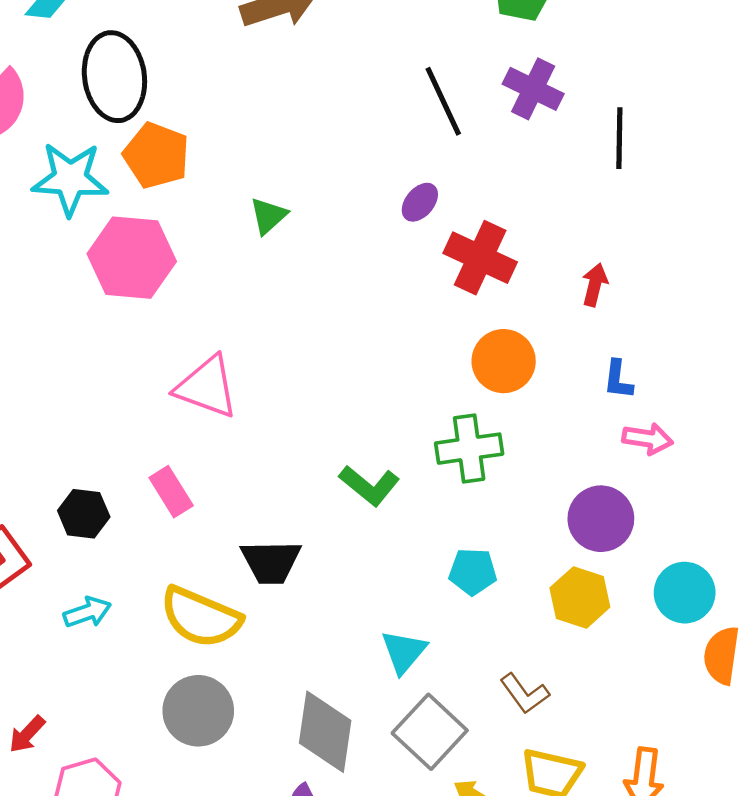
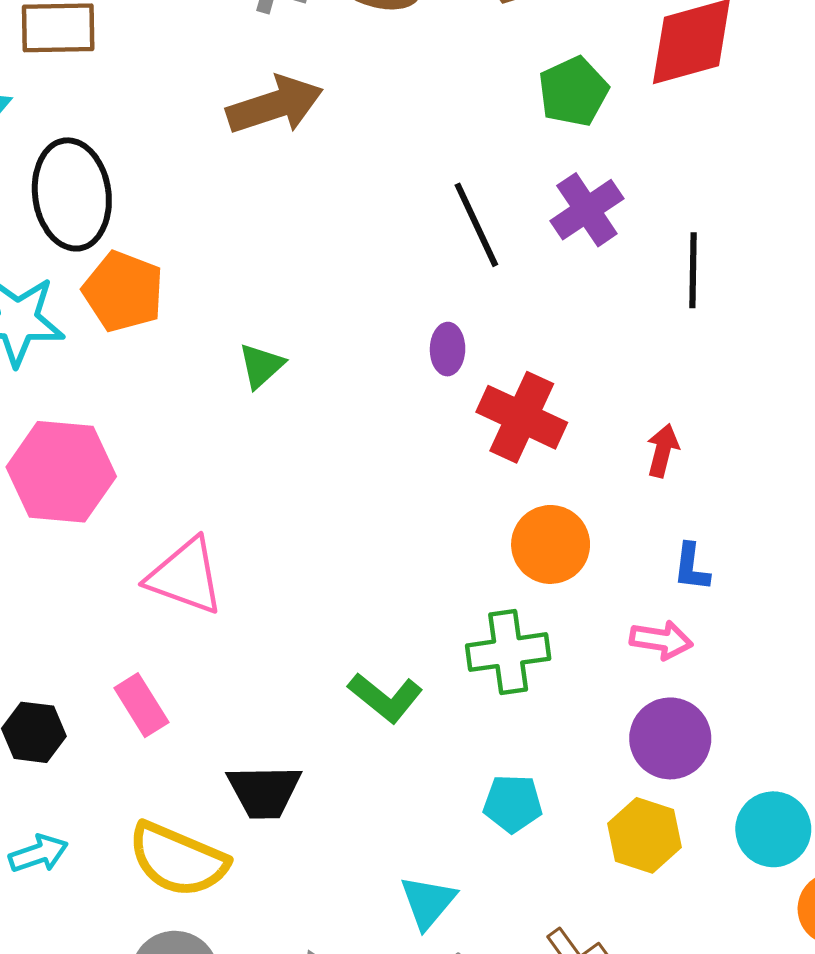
purple cross: (533, 89) -> (587, 210), turned 30
purple ellipse: (420, 202) -> (448, 349), turned -39
pink hexagon: (132, 258) -> (61, 472), moved
pink arrow: (648, 439) -> (661, 640), moved

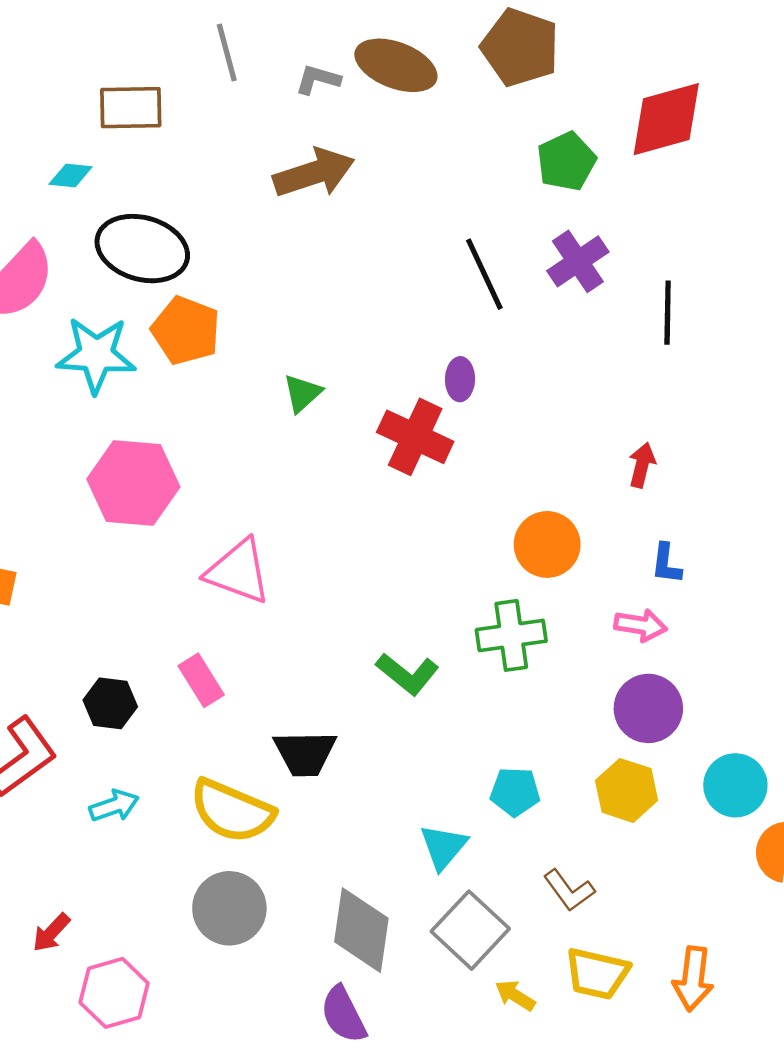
black ellipse: (72, 194) -> (142, 249), turned -66
red cross: (522, 417) -> (415, 437), moved
cyan pentagon: (513, 804) -> (515, 792), moved

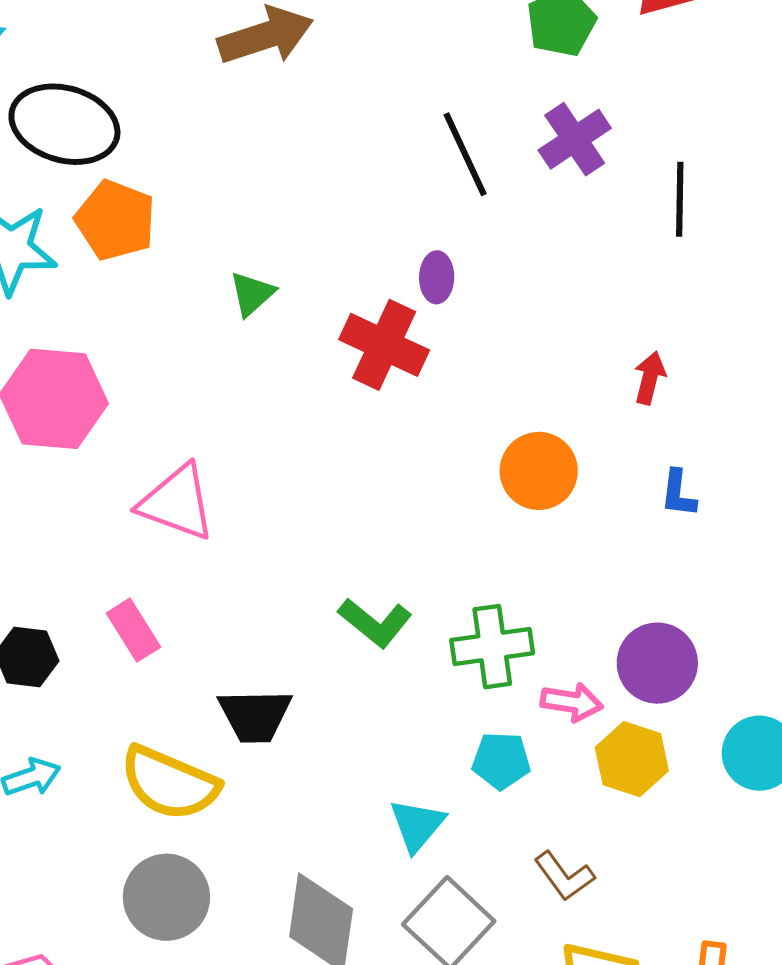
pink arrow: (641, 625) -> (572, 702), moved
green cross: (511, 635) -> (492, 647), moved

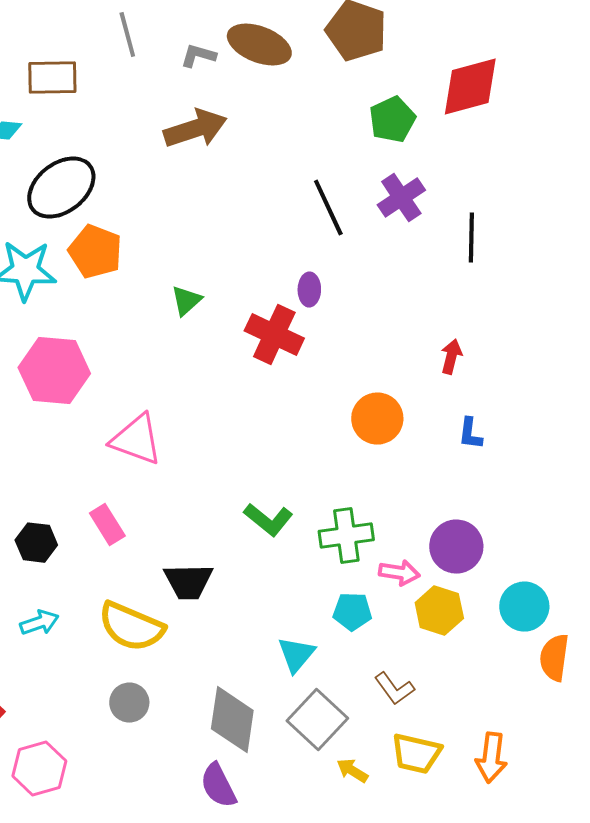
black ellipse: (64, 124) -> (61, 188), turned -54
gray circle: (166, 897) -> (129, 703), size x0.7

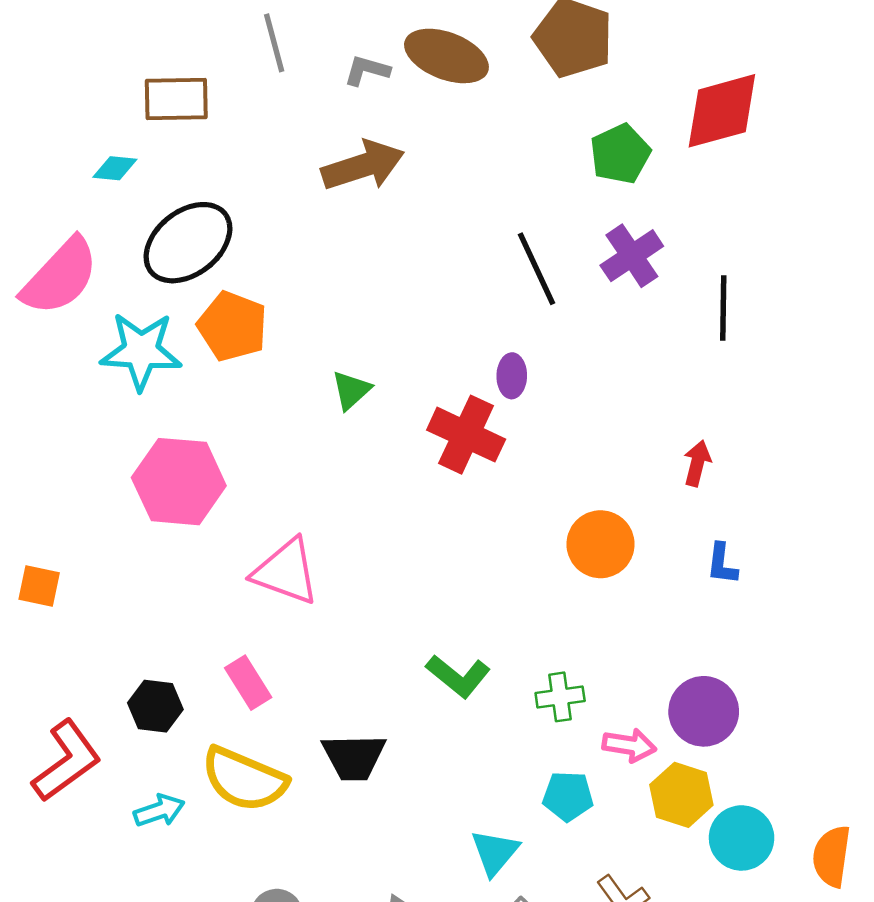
green cross: (346, 536) -> (560, 697), size x0.7
cyan circle: (524, 607) -> (742, 838), moved
yellow semicircle: (131, 627) -> (244, 779), moved

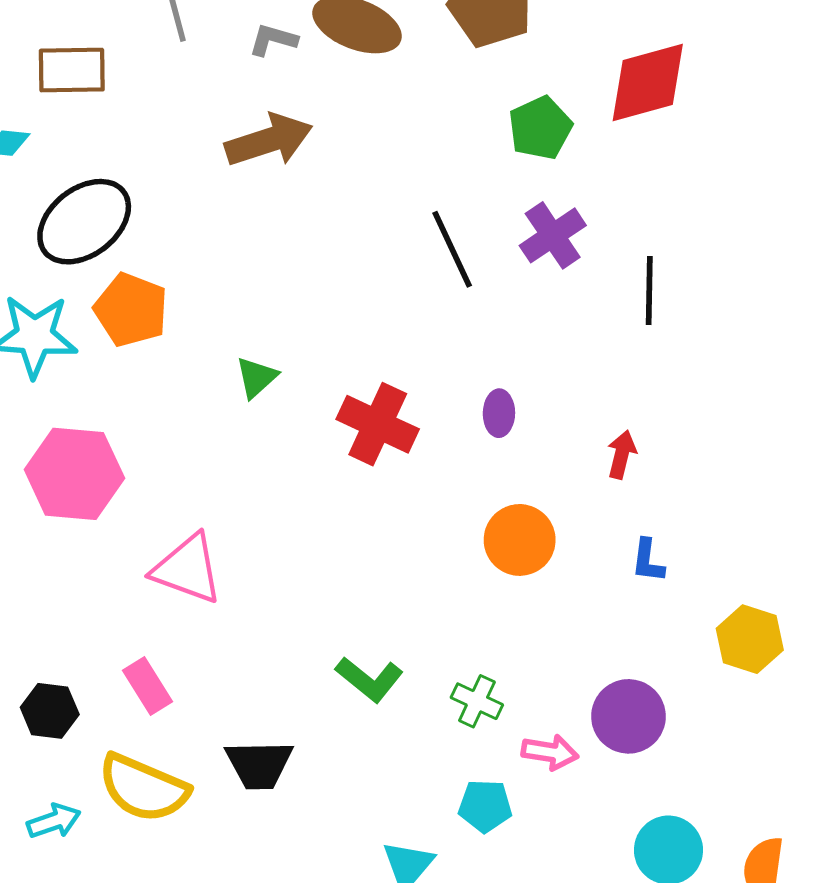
purple ellipse: (512, 376) -> (499, 413), moved
green cross: (560, 697) -> (477, 701), turned 33
yellow hexagon: (681, 795) -> (750, 639), moved

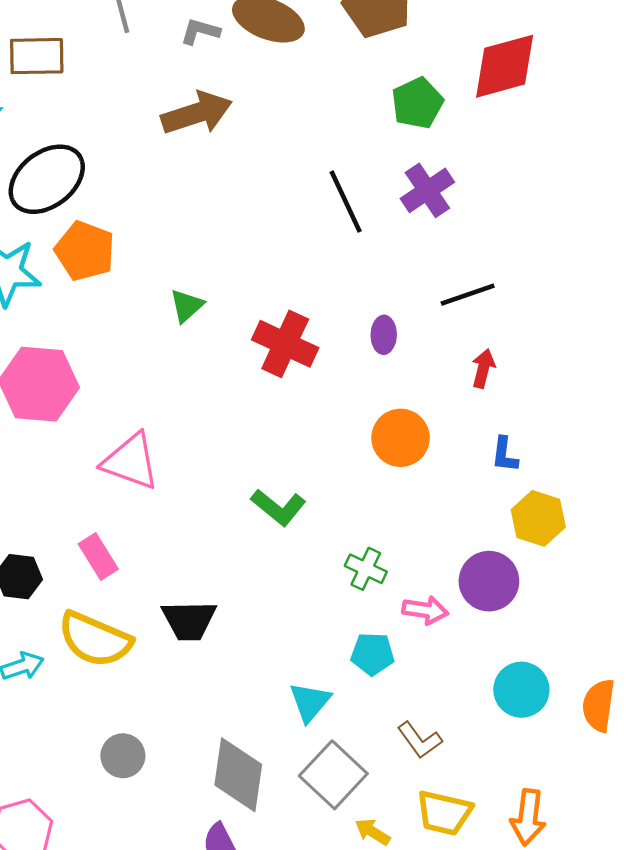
black line: (649, 291) -> (468, 295), moved, turned 70
yellow hexagon: (750, 639) -> (538, 518), moved
green L-shape: (369, 679) -> (278, 507), moved

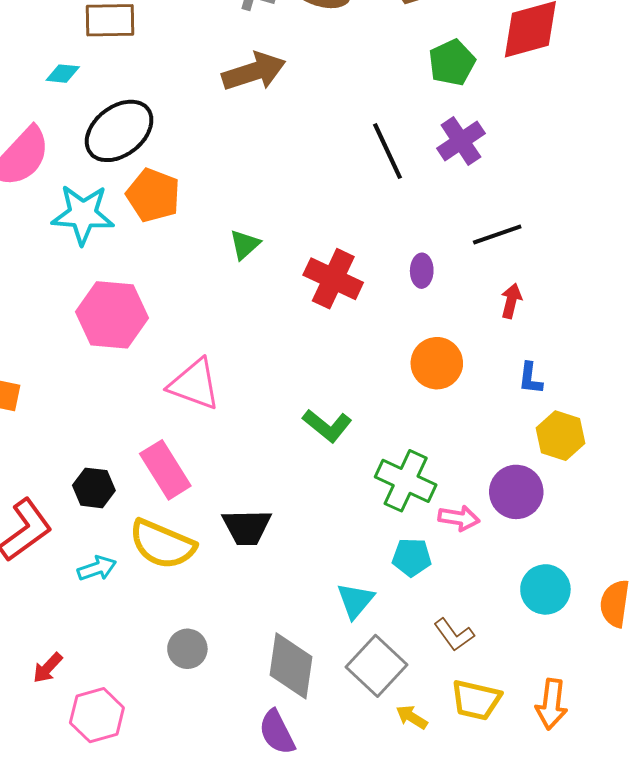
pink rectangle: (98, 556) -> (165, 470), size x1.4
green cross: (366, 569) -> (406, 481), size x1.6

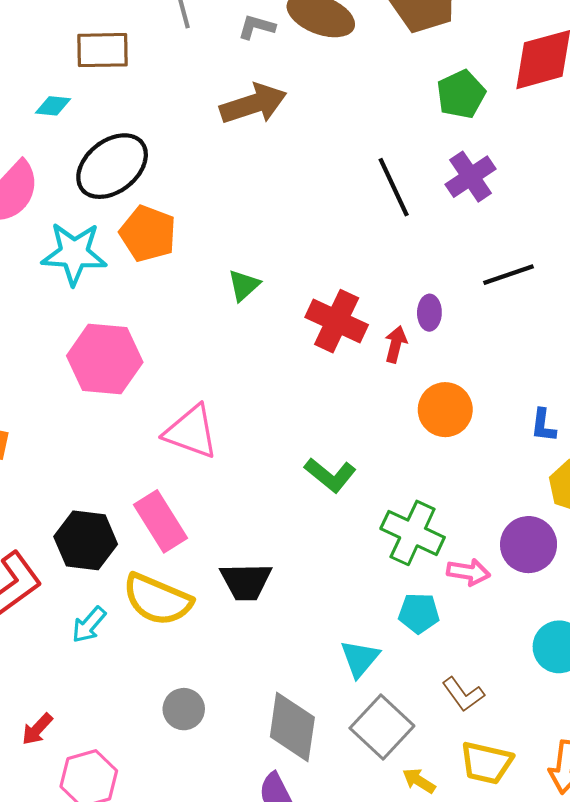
red arrow: (511, 301) -> (396, 344), moved
black hexagon: (94, 488) -> (86, 540), size x1.4
cyan arrow: (97, 568) -> (89, 625), turned 150

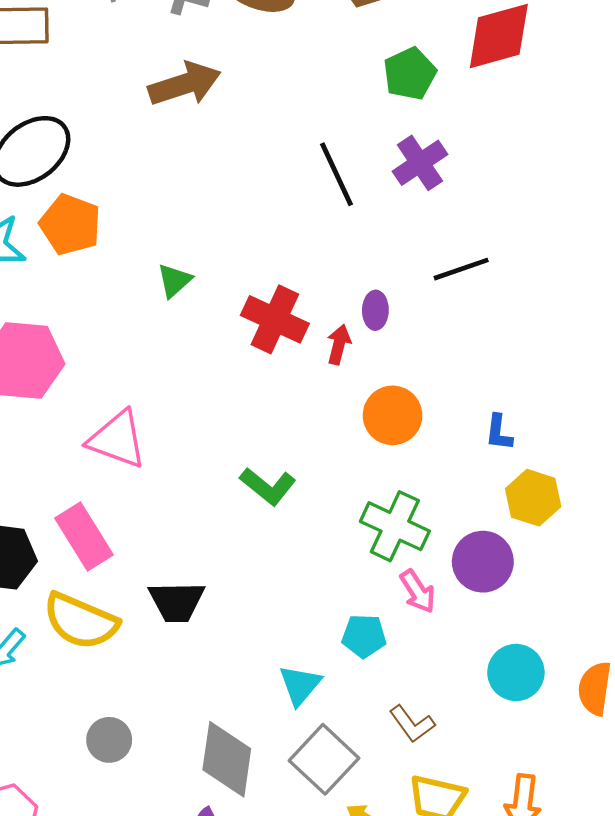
green cross: (413, 533) -> (395, 526), moved
pink arrow: (468, 572) -> (418, 591), turned 48

